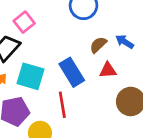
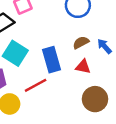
red line: (62, 105) -> (36, 85), turned 55

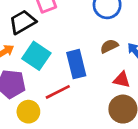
red triangle: (83, 67) -> (122, 80), moved

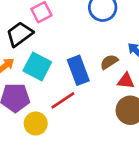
brown semicircle: (109, 46) -> (109, 62), moved

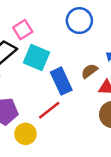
cyan square: (37, 66) -> (37, 58), moved

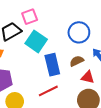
blue circle: (79, 21) -> (79, 32), moved
red line: (49, 110) -> (48, 91), moved

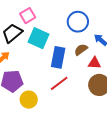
blue rectangle: (52, 65) -> (58, 57), turned 35

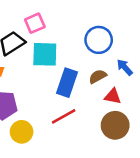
cyan square: (38, 38) -> (45, 54), turned -30

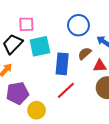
pink square: (35, 23) -> (26, 24), turned 35

